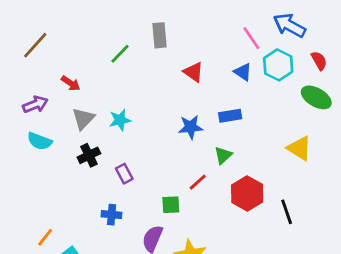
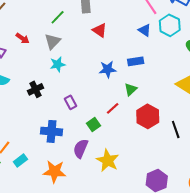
red triangle: (193, 72) -> (100, 30), moved
gray triangle: (83, 119) -> (53, 41), moved
purple rectangle: (124, 174) -> (71, 102), moved
green square: (171, 205) -> (94, 124), turned -32
blue cross: (112, 215) -> (52, 131), size x1.5

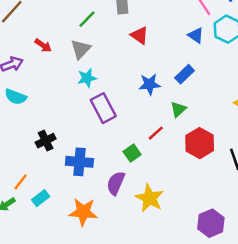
blue rectangle: (136, 61) -> (185, 74), turned -35
black cross: (36, 89) -> (46, 141), moved
purple rectangle: (71, 102) -> (103, 108), moved, size x1.6

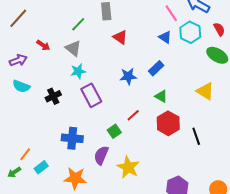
gray triangle: (81, 49) -> (73, 48), turned -36
green triangle: (178, 109) -> (161, 96), moved, turned -48
black cross: (46, 141) -> (53, 96), moved

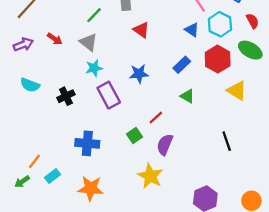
purple arrow: (18, 60) -> (23, 44), moved
blue star: (128, 76) -> (139, 74), moved
red hexagon: (168, 123) -> (218, 59), moved
purple semicircle: (101, 155) -> (165, 145), moved

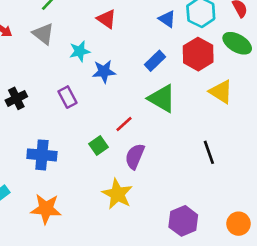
cyan star: (94, 68) -> (80, 51), moved
purple rectangle: (109, 95) -> (68, 97), size x0.7
green triangle: (187, 96) -> (162, 98), size x1.6

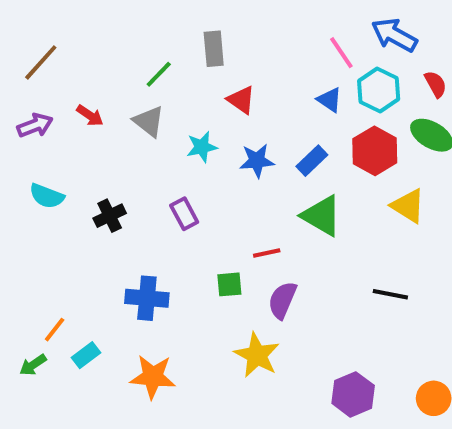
blue star: (104, 72) -> (257, 161), moved
red line: (124, 124) -> (267, 253), turned 30
green square: (98, 146) -> (229, 284), turned 30
black line: (209, 152) -> (390, 294), turned -60

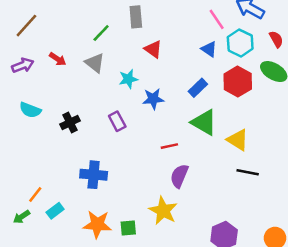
blue star: (257, 161) -> (153, 99), moved
yellow triangle: (408, 206) -> (238, 140), moved
green square: (229, 284) -> (128, 228), moved

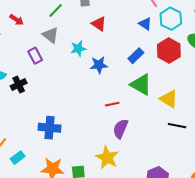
red arrow: (58, 59) -> (17, 20), moved
purple rectangle: (117, 121) -> (35, 56), moved
black cross: (70, 122) -> (19, 85), moved

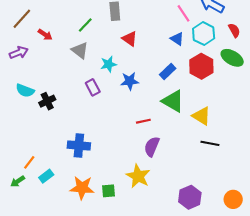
purple rectangle: (35, 56) -> (93, 87), moved

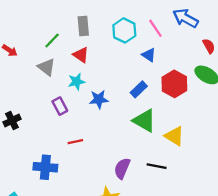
cyan hexagon: (204, 34) -> (124, 30), moved
red triangle: (130, 39) -> (81, 55), moved
red line: (143, 121) -> (75, 142), moved
black line: (210, 143) -> (157, 166), moved

